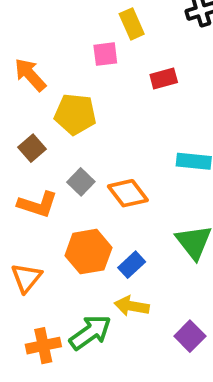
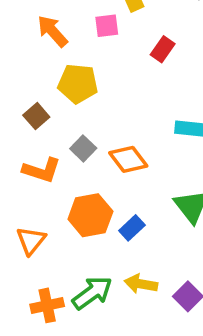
orange arrow: (30, 75) -> (53, 31), moved
red rectangle: (164, 78) -> (163, 49), turned -40
yellow arrow: (132, 306) -> (141, 284), moved

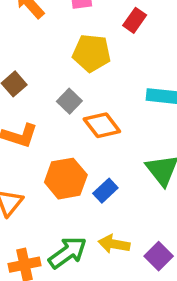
yellow pentagon: (78, 84) -> (92, 53), moved
gray square: (83, 148) -> (69, 101), moved

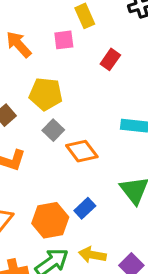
yellow pentagon: (92, 53) -> (46, 94), moved
orange hexagon: (66, 179) -> (50, 220), moved

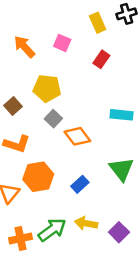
yellow rectangle: (85, 16) -> (98, 23), moved
pink square: (64, 40) -> (62, 43), turned 30
orange hexagon: (50, 220) -> (38, 177), moved

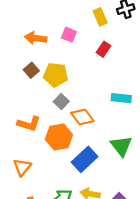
orange arrow: (24, 47) -> (36, 38), turned -40
brown square: (13, 106) -> (31, 70), moved
orange hexagon: (38, 177) -> (59, 137), moved
blue rectangle: (80, 184) -> (85, 159), size x1.6

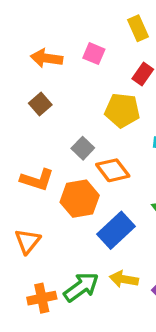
yellow pentagon: (56, 75) -> (122, 110), moved

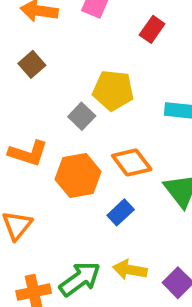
yellow pentagon: (122, 110) -> (113, 90), moved
orange diamond: (113, 170) -> (132, 162), moved
blue rectangle: (116, 230) -> (121, 212), size x0.6

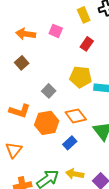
yellow pentagon: (113, 90) -> (81, 77), moved

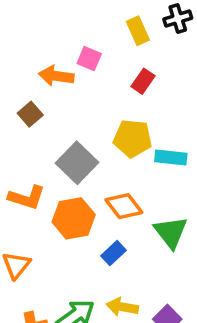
orange arrow: (26, 34) -> (56, 76), moved
gray square: (49, 91) -> (77, 163), size x1.6

